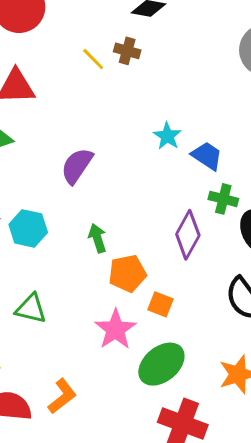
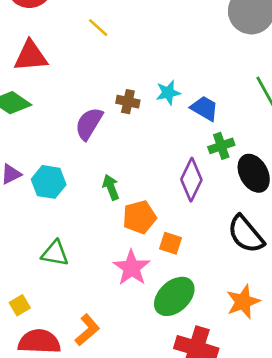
brown cross: (127, 51) -> (128, 102), moved
cyan star: (167, 136) -> (168, 93), turned 30
green cross: (223, 199) -> (221, 146), turned -30

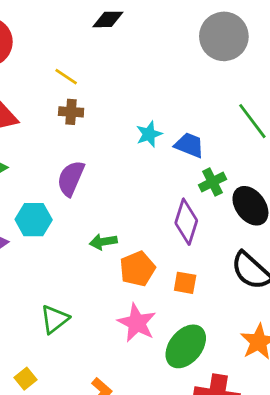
brown cross: (128, 102) -> (71, 112), moved
cyan hexagon: (49, 182) -> (34, 220), moved
green arrow: (111, 187) -> (103, 242), turned -70
orange square: (170, 243) -> (185, 283), moved
green triangle: (55, 253) -> (55, 319), turned -40

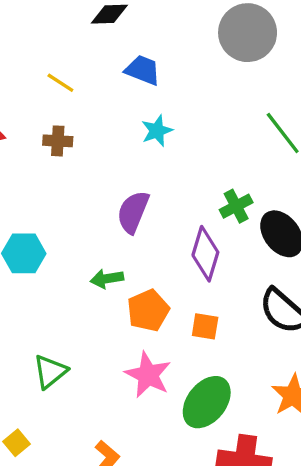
brown cross: (71, 112) -> (58, 141), moved
cyan star: (149, 134) -> (157, 131), moved
blue trapezoid: (189, 145) -> (143, 70), moved
purple semicircle: (71, 178) -> (133, 212), moved

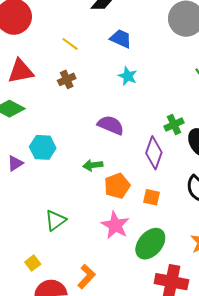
cyan star: (157, 131) -> (128, 76), turned -30
brown cross: (58, 141) -> (67, 79), turned -30
purple semicircle: (133, 212) -> (111, 125), turned 88

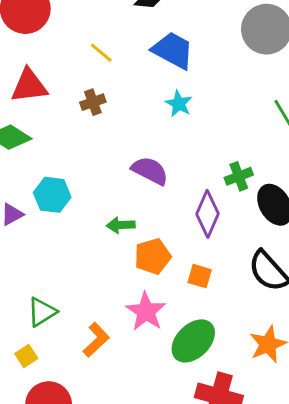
blue trapezoid: (121, 39) -> (173, 50), size x1.4
green triangle: (55, 220) -> (42, 312), moved
orange L-shape: (86, 276) -> (96, 340), moved

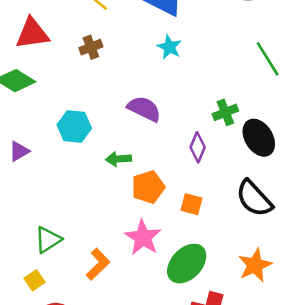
cyan hexagon: (52, 195) -> (74, 126), moved
purple diamond: (208, 214) -> (198, 147), size x0.7

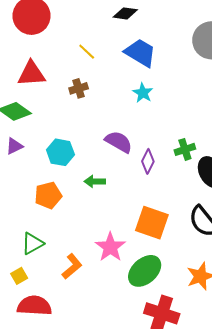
purple diamond: (198, 147) -> (148, 161), moved
purple triangle: (19, 151) -> (14, 146), moved
orange pentagon: (148, 187) -> (48, 195), moved
orange square: (191, 204) -> (152, 223), size x1.8

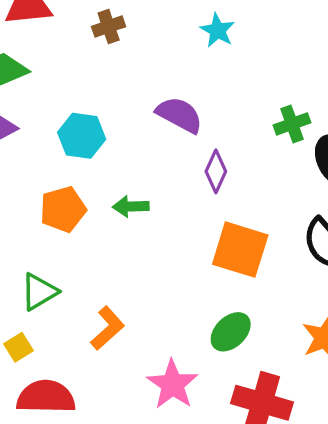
purple diamond: (148, 161) -> (216, 171), moved
green arrow: (95, 181) -> (131, 206), moved
pink star: (110, 247) -> (172, 384), moved
green ellipse: (145, 271) -> (231, 332), size x0.7

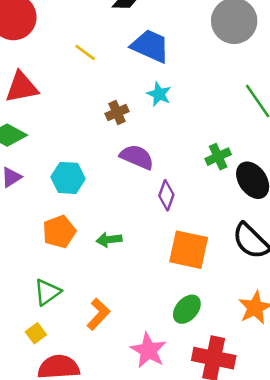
brown cross: (109, 27) -> (117, 112), moved
green arrow: (131, 206) -> (109, 240), moved

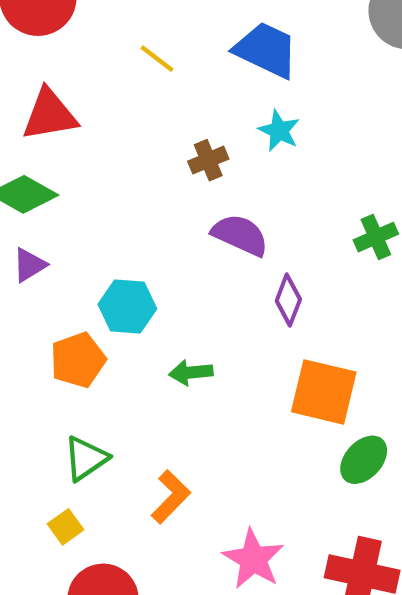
cyan hexagon: (68, 178) -> (127, 307), moved
orange pentagon: (59, 232) -> (78, 360), moved
green ellipse: (187, 309) -> (364, 460), moved

